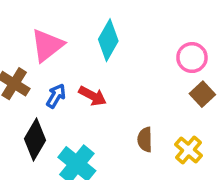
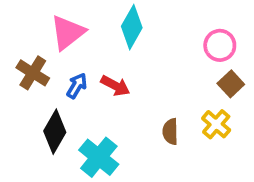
yellow cross: (188, 150) -> (216, 124), moved

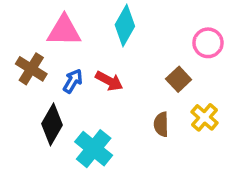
pink triangle: (68, 33) -> (64, 31), turned 39
brown square: (231, 84) -> (179, 79), moved

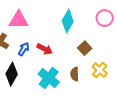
cyan diamond: (125, 26) -> (68, 21), moved
pink circle: (208, 43) -> (105, 18), moved
cyan cross: (94, 149) -> (49, 78), moved

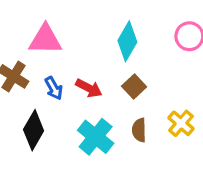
brown square: (85, 48) -> (134, 86), moved
blue arrow: (24, 49) -> (54, 88), turned 120

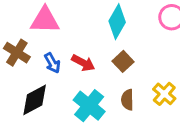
black diamond: (34, 130) -> (35, 100), turned 32

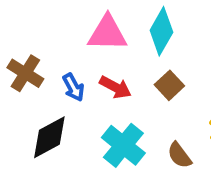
pink triangle: (45, 20) -> (107, 33), moved
brown semicircle: (127, 100) -> (179, 155), moved, turned -36

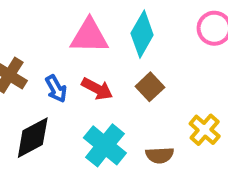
brown semicircle: (179, 155) -> (160, 155), turned -56

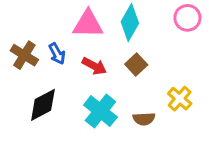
blue arrow: (56, 89) -> (57, 54), moved

